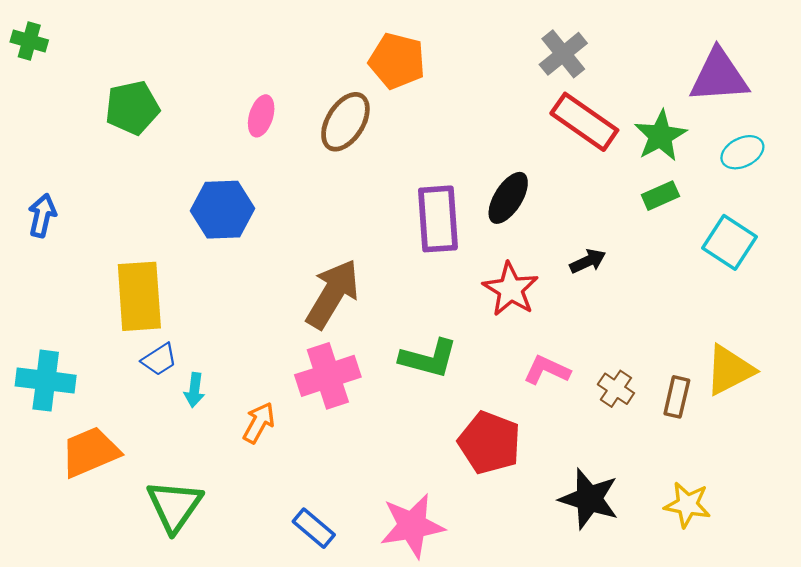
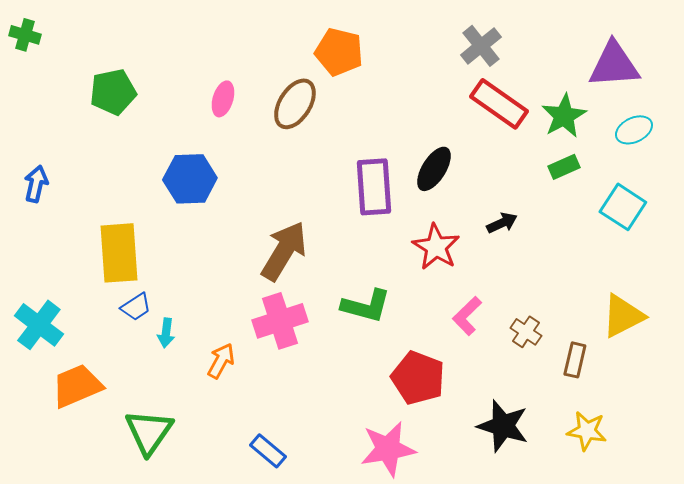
pink L-shape: (547, 370) -> (467, 316), turned -69
cyan cross: (46, 381) -> (39, 325), turned 30
brown rectangle: (677, 397) -> (575, 360), moved
pink star: (412, 526) -> (388, 449), moved

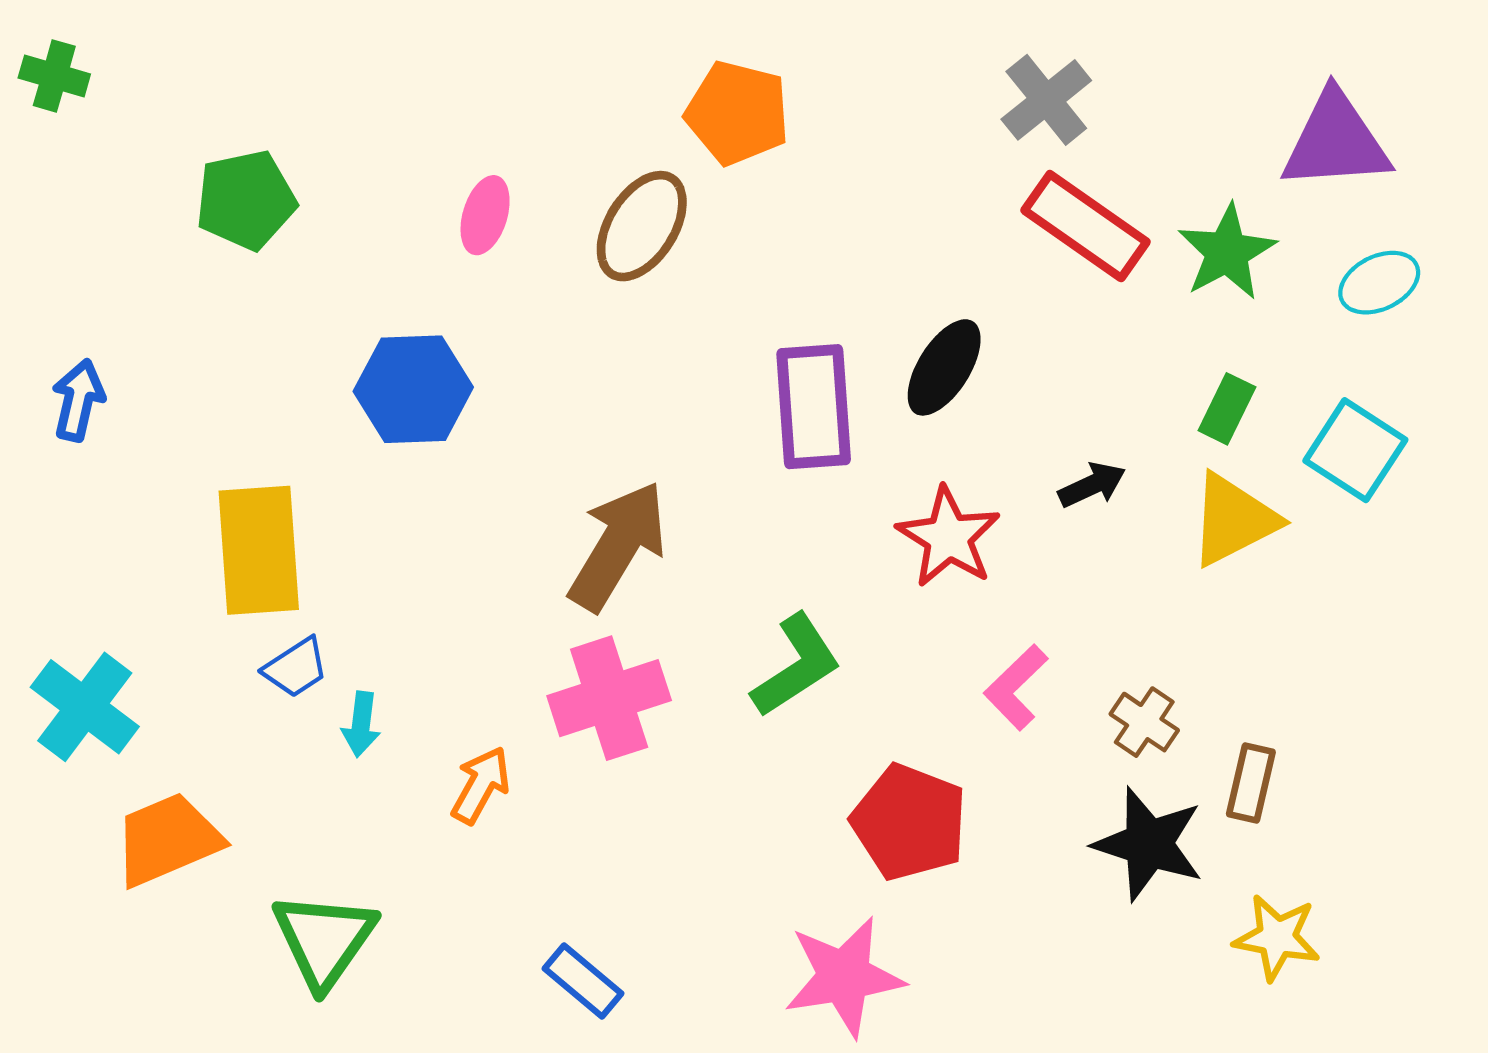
green rectangle: (564, 167) -> (1227, 409), moved, turned -40
green L-shape: (366, 306) -> (796, 666), turned -48
yellow triangle: (623, 316) -> (1233, 520), moved
black star: (503, 426) -> (1149, 844), moved

